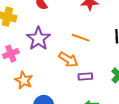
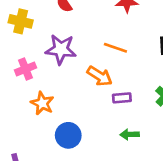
purple star: (38, 39) -> (61, 49), turned -30

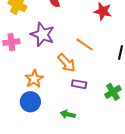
orange star: (42, 103) -> (34, 79), moved
green arrow: (130, 134) -> (68, 114), moved

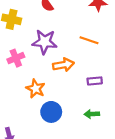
orange arrow: (67, 63) -> (63, 65), moved, turned -42
orange star: (34, 79) -> (36, 89), moved

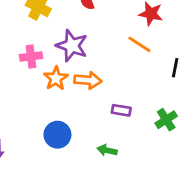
orange line: (89, 40) -> (139, 44), moved
orange star: (36, 89) -> (56, 78), moved

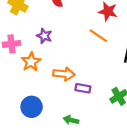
purple star: (72, 46) -> (44, 36), size x0.6
orange arrow: (88, 80) -> (64, 74), moved

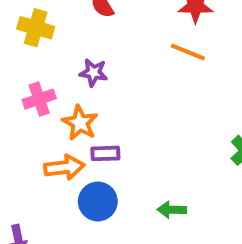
orange arrow: (64, 74) -> (64, 167), moved
purple rectangle: (83, 88) -> (105, 153), moved

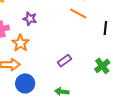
purple rectangle: (105, 153) -> (64, 61), moved, turned -40

